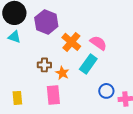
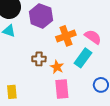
orange cross: (71, 42) -> (66, 36), turned 30
pink rectangle: (53, 95) -> (62, 89), moved

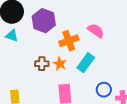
pink semicircle: (93, 37) -> (96, 31), moved
orange star: (57, 67) -> (60, 64), moved

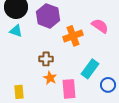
cyan rectangle: (86, 63) -> (90, 69), moved
orange star: (60, 64) -> (50, 78), moved

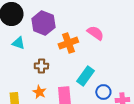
cyan triangle: (16, 31) -> (18, 43), moved
orange star: (50, 78) -> (39, 92), moved

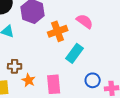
brown cross: (41, 66) -> (15, 66), moved
cyan rectangle: (85, 76) -> (75, 53), moved

